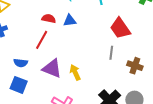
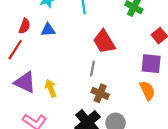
red semicircle: (49, 19) -> (24, 26), turned 96
brown cross: (135, 66) -> (100, 93), moved

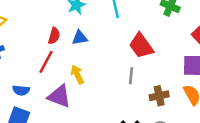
yellow arrow: (51, 88) -> (77, 74), moved
brown cross: (100, 93) -> (159, 96), moved, turned -30

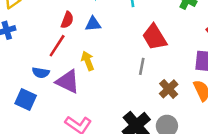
blue semicircle: (21, 90) -> (41, 73), moved
brown cross: (159, 96) -> (169, 89), turned -36

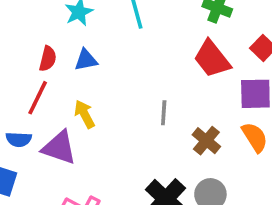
red trapezoid: (154, 37) -> (212, 59), moved

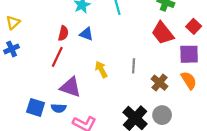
blue triangle: (86, 60) -> (86, 34), turned 32
yellow arrow: (84, 114) -> (101, 69), moved
blue semicircle: (19, 139) -> (59, 108), moved

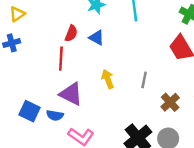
red line: (57, 57) -> (61, 59), turned -30

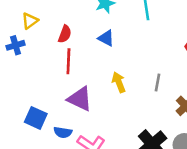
yellow triangle: (17, 14) -> (30, 21), moved
red semicircle: (71, 33) -> (65, 34), moved
blue semicircle: (55, 115) -> (63, 132), moved

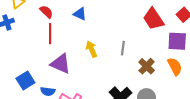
red semicircle: (65, 34) -> (46, 12), turned -64
blue square: (36, 118) -> (25, 81), turned 36

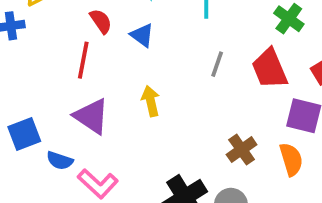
red semicircle: (46, 12) -> (101, 21), moved
gray line: (123, 48) -> (217, 64), moved

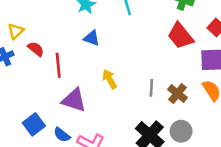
red semicircle: (101, 21) -> (36, 49), moved
gray line: (217, 64) -> (151, 88), moved
blue semicircle: (60, 161) -> (62, 135), turned 36

